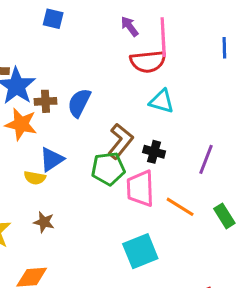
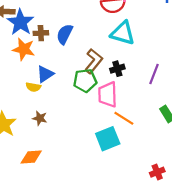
cyan triangle: (162, 101) -> (123, 33), size x1.4
black cross: (154, 152) -> (117, 69), turned -32
orange line: (180, 207) -> (124, 118), moved

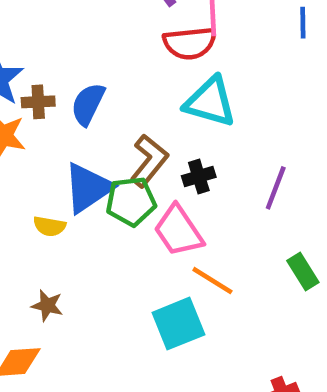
blue triangle: (45, 74) -> (88, 188), moved, size x1.4
yellow semicircle: (33, 87) -> (50, 226), moved
pink trapezoid: (108, 95) -> (178, 231), turned -32
brown star: (40, 118) -> (47, 305), moved

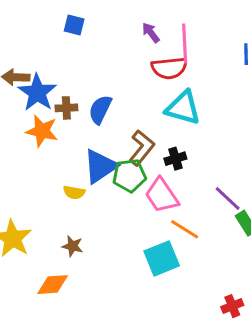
purple line: (276, 188) -> (228, 199), moved, turned -68

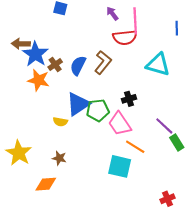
brown cross: (66, 108) -> (55, 65), turned -32
cyan triangle: (183, 108) -> (158, 65), moved
brown L-shape: (142, 148) -> (103, 62), moved
cyan square: (162, 258) -> (120, 166), turned 35

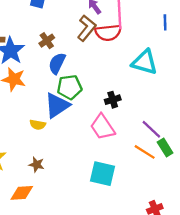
brown L-shape: (103, 62) -> (87, 28), moved
brown cross: (55, 65) -> (47, 41), moved
green pentagon: (98, 110) -> (70, 87), moved
orange line: (135, 147) -> (145, 152), moved

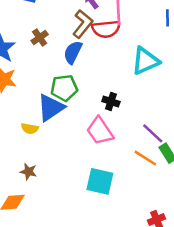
cyan triangle: (145, 62) -> (145, 61), turned -40
blue semicircle: (57, 63) -> (73, 52), moved
black cross: (113, 100) -> (111, 101), turned 35

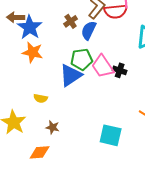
brown cross: (40, 38) -> (71, 21), moved
yellow semicircle: (30, 129) -> (41, 98), moved
pink trapezoid: (100, 131) -> (103, 66), moved

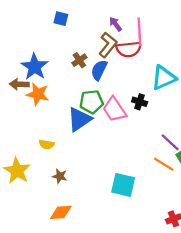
brown arrow: (16, 17) -> (19, 84), moved
black cross: (120, 70) -> (140, 102), moved
orange diamond: (40, 152) -> (61, 212), moved

